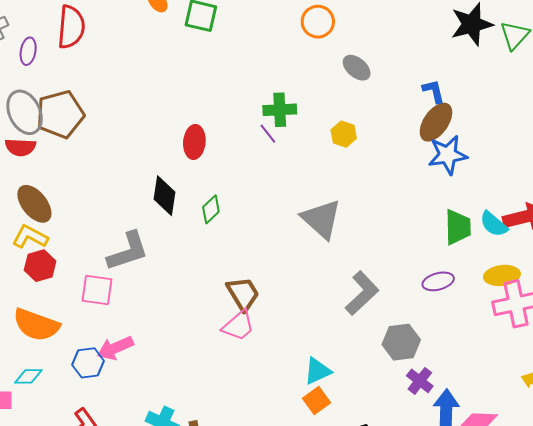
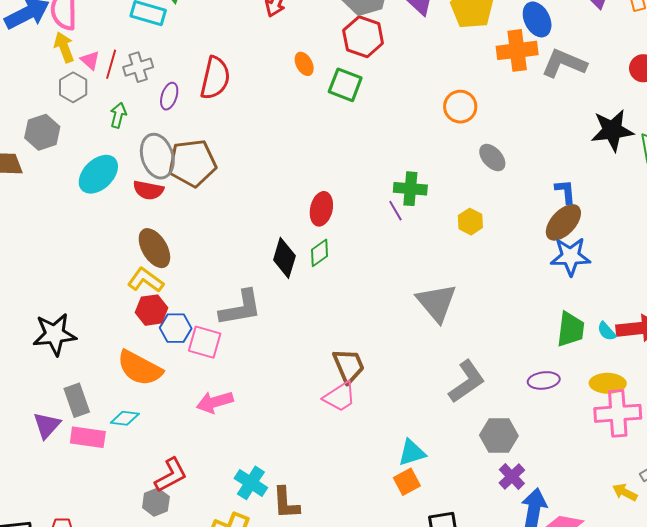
green diamond: (211, 209) -> (319, 253), moved
cyan semicircle: (494, 224) -> (607, 331), size x0.7
blue hexagon: (88, 363) -> (176, 328), moved

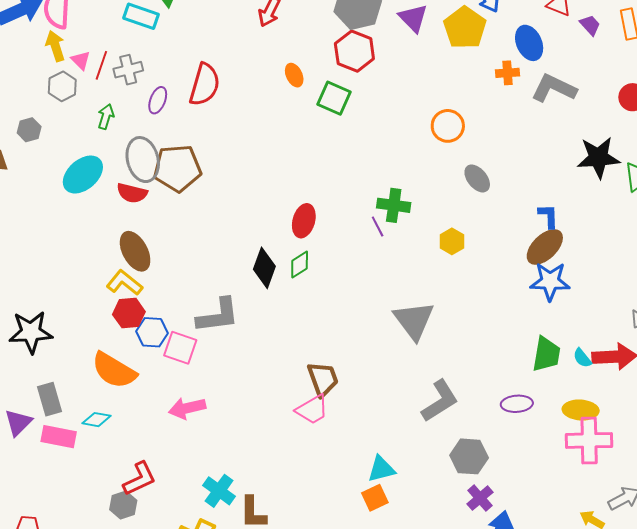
orange cross: (517, 50) -> (508, 73), size x0.6
gray hexagon: (42, 132) -> (29, 130), size x0.7

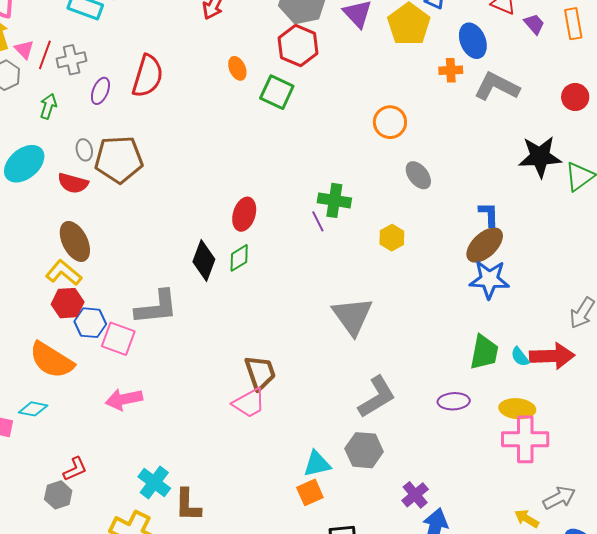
gray ellipse: (143, 160) -> (84, 150), size x0.5
gray hexagon: (469, 456) -> (364, 450), moved
red L-shape: (140, 479) -> (75, 469), size x0.7

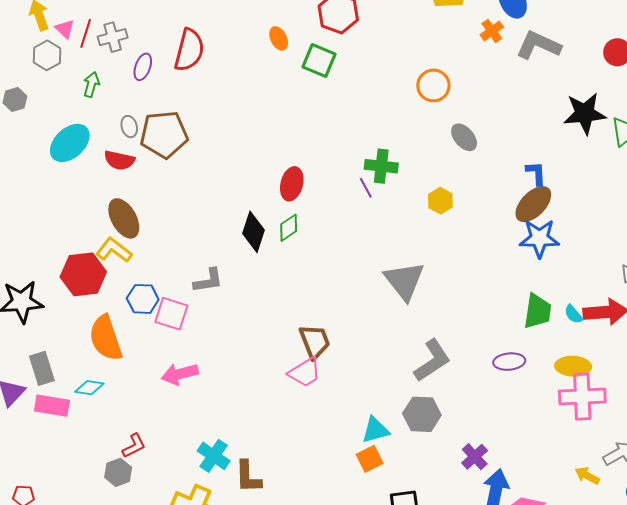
orange cross: (451, 70) -> (492, 31), turned -30
red hexagon: (68, 303) -> (83, 274), moved, size x1.4
gray L-shape: (156, 307) -> (208, 281), size x0.7
orange semicircle: (52, 360) -> (106, 338), turned 42

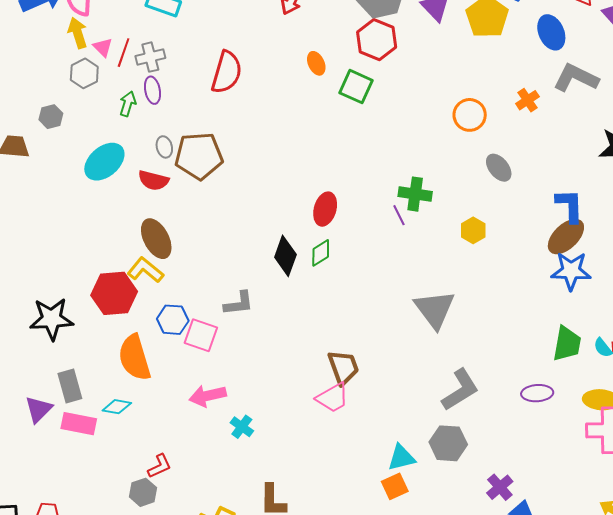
orange cross: (492, 31) -> (528, 100), moved
purple ellipse: (143, 67) -> (152, 90), moved, turned -32
blue L-shape: (536, 173) -> (570, 206), size x1.4
cyan cross: (214, 456) -> (242, 427), moved, size x0.7

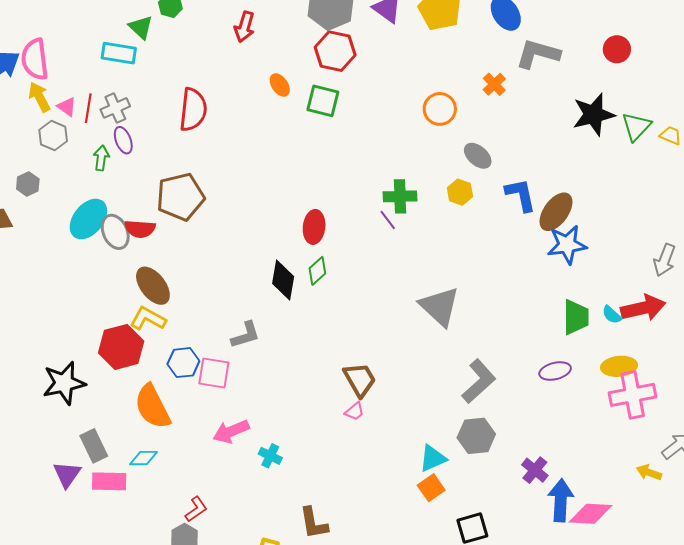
gray ellipse: (164, 147) -> (115, 232), moved, size x1.6
blue L-shape: (570, 206) -> (521, 195), moved
yellow hexagon: (473, 230) -> (460, 192), moved
pink trapezoid: (333, 398) -> (354, 411), size x0.6

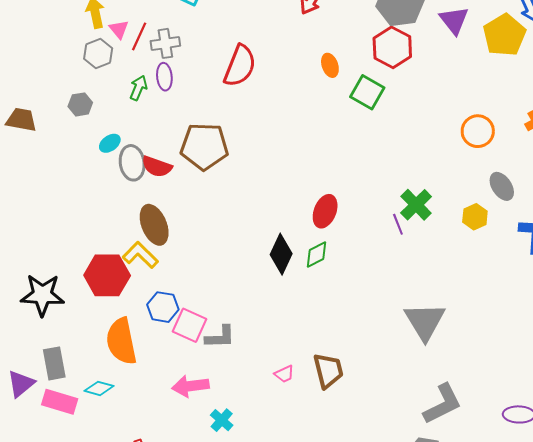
gray hexagon: (28, 184) -> (80, 104), moved
green cross: (400, 196) -> (416, 205), turned 32
cyan ellipse: (88, 219) -> (110, 143), size x0.5
gray L-shape: (246, 335) -> (220, 337), moved
pink trapezoid: (354, 411) -> (284, 374), moved

